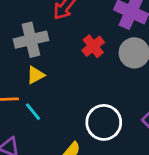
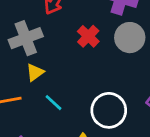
cyan line: (33, 112) -> (53, 103), moved

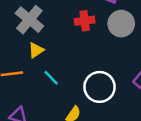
red cross: (88, 36) -> (85, 21), turned 36
gray cross: (26, 38) -> (29, 20), turned -32

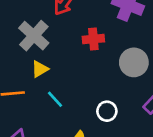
gray circle: (121, 24) -> (134, 62), moved
white circle: (100, 87) -> (107, 111), size x0.6

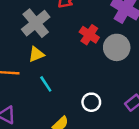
red cross: (93, 39) -> (89, 35), turned 30
gray circle: (134, 62) -> (117, 47), moved

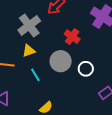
gray circle: (117, 47) -> (61, 61), moved
white circle: (91, 102) -> (86, 69), moved

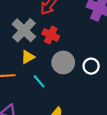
red cross: (72, 37) -> (51, 35), moved

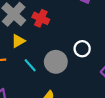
gray circle: (63, 62) -> (56, 62), moved

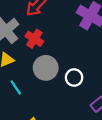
gray circle: (56, 62) -> (46, 68), moved

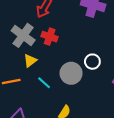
gray circle: (46, 68) -> (71, 73), moved

